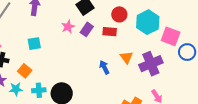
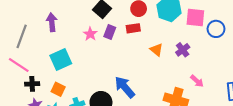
cyan square: (34, 44) -> (61, 60), size x1.5
purple cross: (151, 64) -> (183, 50), size x0.6
blue arrow: (104, 67) -> (125, 87), moved, size x1.6

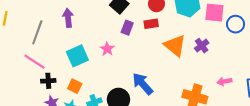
pink star: (90, 34) -> (107, 49), moved
orange triangle: (157, 50) -> (175, 46), size x1.6
pink arrow: (197, 81) -> (224, 81), moved, turned 128

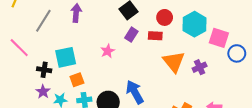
cyan square: (77, 56) -> (66, 57), moved
pink line: (35, 62) -> (19, 48), moved
orange square: (75, 86) -> (77, 80), moved, turned 32

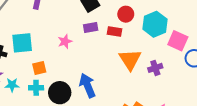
purple rectangle: (131, 35) -> (91, 28), turned 40
orange square: (77, 80) -> (39, 68), moved

